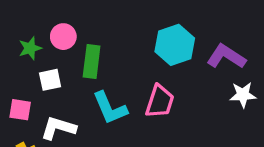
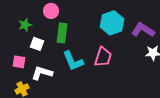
pink circle: (63, 37) -> (51, 11), moved
white square: (50, 80) -> (37, 44), turned 32

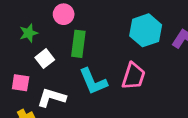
white square: (37, 44) -> (45, 59), turned 32

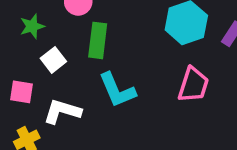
pink trapezoid: (133, 76) -> (193, 85), moved

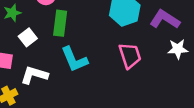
pink trapezoid: (193, 85) -> (130, 56), turned -36

